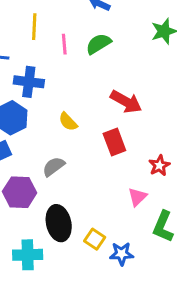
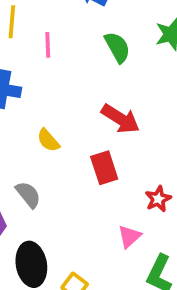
green semicircle: (99, 44) -> (117, 47), moved, turned 90
gray semicircle: (54, 167) -> (28, 195), turned 85

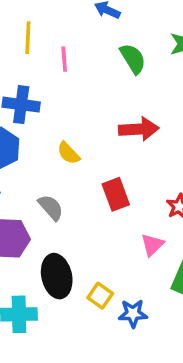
red arrow: (120, 119) -> (139, 129), turned -33
red rectangle: (104, 168) -> (116, 194), moved

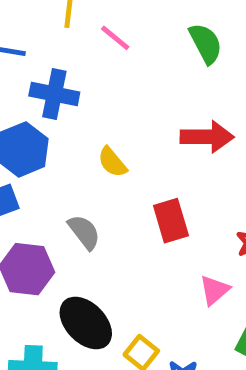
pink line: (64, 59) -> (115, 38), turned -50
black ellipse: (57, 276) -> (86, 323), turned -36

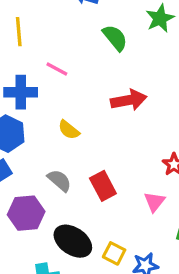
pink line: (115, 38) -> (57, 69), moved
red rectangle: (171, 221) -> (103, 186), moved

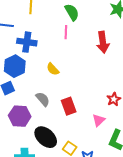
green semicircle: (115, 38) -> (72, 12), moved
pink line: (57, 69) -> (66, 32), moved, turned 56
red arrow: (129, 100) -> (103, 42), moved, turned 85

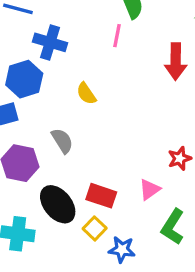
red rectangle: (69, 106) -> (101, 196), moved, turned -60

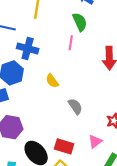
gray semicircle: (62, 141) -> (75, 106), moved

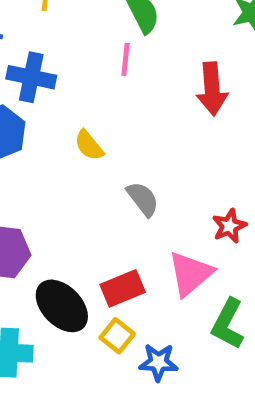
pink triangle: (95, 141) -> (190, 274), size x1.5
red rectangle: (64, 146) -> (123, 288), turned -36

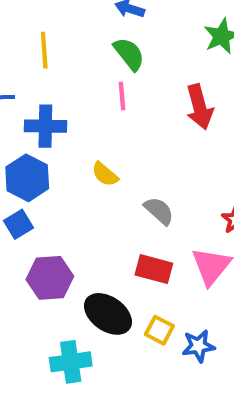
red rectangle: (123, 288) -> (154, 269), moved, turned 48

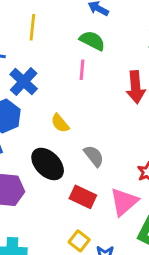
green semicircle: (129, 54) -> (92, 41), turned -35
blue cross: (45, 126) -> (24, 82), turned 32
black ellipse: (108, 314) -> (48, 164), moved

